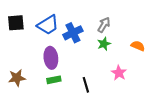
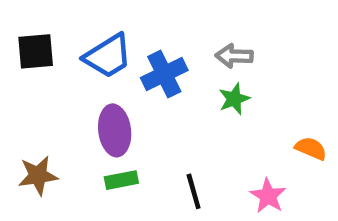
gray arrow: (104, 25) -> (234, 56), turned -119
orange semicircle: (138, 46) -> (311, 148), moved
pink star: (119, 73) -> (268, 196), moved

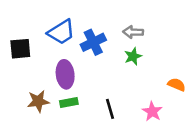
black square: (36, 51) -> (20, 49), moved
brown star: (38, 176) -> (38, 101), moved

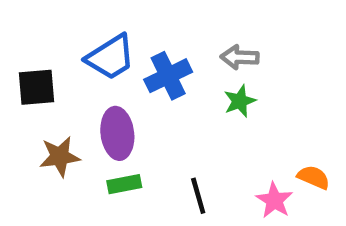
orange semicircle: (177, 85) -> (314, 177), moved
brown star: (38, 101) -> (60, 156), moved

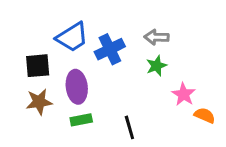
black square: (37, 87) -> (38, 66), moved
pink star: (274, 200) -> (184, 94), moved

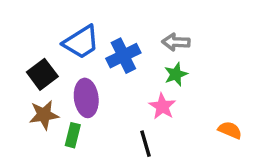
black square: (38, 66) -> (42, 74), turned -32
pink star: (184, 94) -> (162, 106), moved
green rectangle: (81, 120) -> (73, 135), moved, turned -65

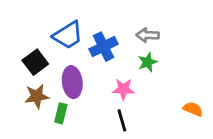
pink star: (162, 106) -> (123, 89), moved, turned -30

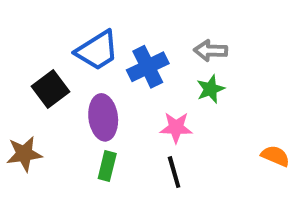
brown star: (37, 96) -> (24, 154), moved
green rectangle: (61, 113) -> (107, 166), moved

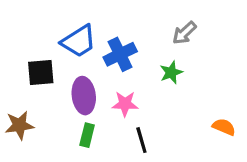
gray arrow: (211, 51) -> (184, 33), moved, turned -45
black square: (51, 89) -> (41, 72), turned 32
pink star: (176, 128) -> (125, 104), moved

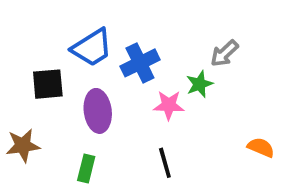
gray arrow: (184, 33) -> (224, 53), moved
pink star: (125, 104) -> (169, 105), moved
green rectangle: (87, 135) -> (86, 169), moved

